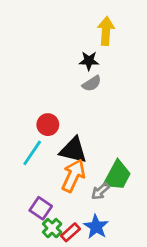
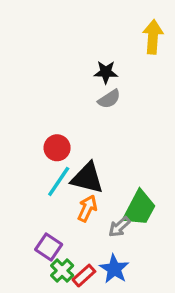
yellow arrow: (106, 31) -> (153, 37), moved
cyan line: (32, 153) -> (59, 181), moved
orange arrow: (73, 176) -> (87, 208), size x0.7

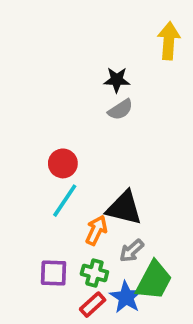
black triangle: (87, 178) -> (124, 208), moved
green trapezoid: (139, 208) -> (154, 280), moved
purple square: (49, 247) -> (54, 273), turned -32
green cross: (62, 271) -> (94, 273), moved, turned -30

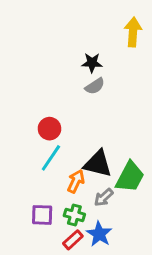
green trapezoid: (154, 280) -> (130, 177), moved

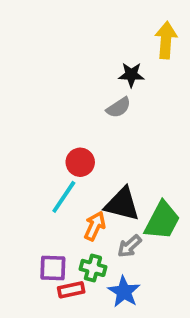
black star: (92, 63) -> (131, 75), moved
red circle: (49, 129) -> (80, 162), moved
red rectangle: (73, 240) -> (71, 290), moved, turned 30

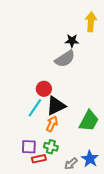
gray semicircle: (119, 108) -> (65, 59), size x1.5
black triangle: (122, 204) -> (56, 106), moved, turned -40
gray arrow: (129, 246) -> (71, 164), moved
blue star: (124, 292) -> (90, 159), moved

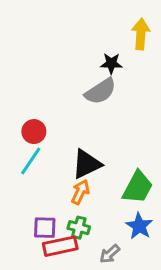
red circle: (44, 89) -> (34, 132), moved
cyan line: (35, 108) -> (31, 161), moved
red rectangle: (39, 159) -> (60, 246), size x1.5
blue star: (90, 159) -> (139, 226), moved

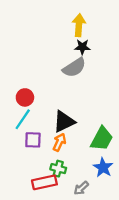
yellow arrow: (141, 34) -> (79, 25), moved
purple square: (45, 228) -> (33, 140), moved

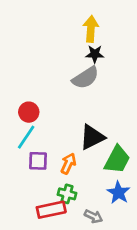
black triangle: (64, 122) -> (92, 137), moved
gray arrow: (81, 188) -> (93, 216), turned -112

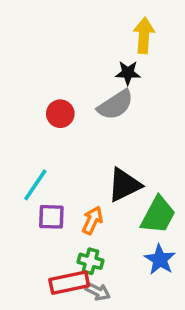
yellow arrow: (91, 29) -> (144, 35), moved
red circle: (29, 112) -> (60, 114), moved
gray arrow: (93, 216) -> (98, 292), moved

